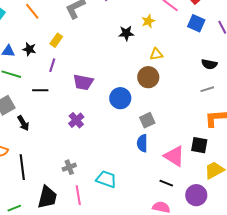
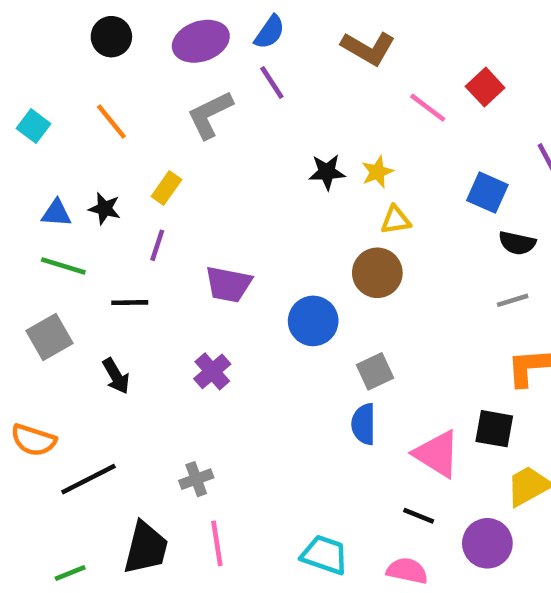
yellow star: (148, 21) -> (377, 172), moved
blue square: (196, 23) -> (487, 193), moved
black arrow: (23, 123) -> (116, 376), moved
black line: (22, 167) -> (88, 479), turned 70
cyan trapezoid: (106, 179) -> (325, 555), moved

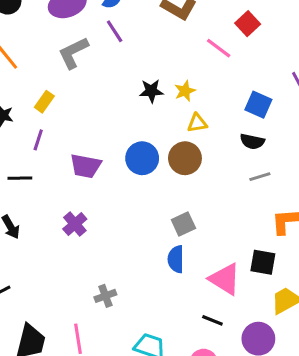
red square: (485, 87) -> (248, 24), moved
black semicircle: (517, 243) -> (252, 141), moved
gray line: (513, 300) -> (260, 177), moved
blue circle: (313, 321) -> (142, 158), moved
gray cross: (196, 479) -> (105, 296), moved

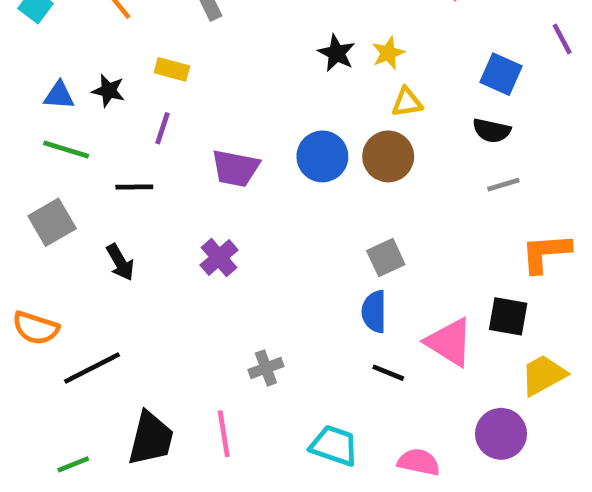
black star: (151, 91) -> (336, 53), turned 30
yellow rectangle: (44, 102) -> (172, 69), turned 70
black line: (212, 320) -> (388, 373), moved

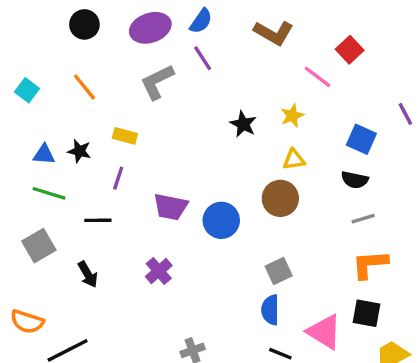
yellow star: (388, 53) -> (292, 116), moved
blue circle: (322, 156) -> (221, 220), moved
orange L-shape: (546, 253) -> (370, 264), moved

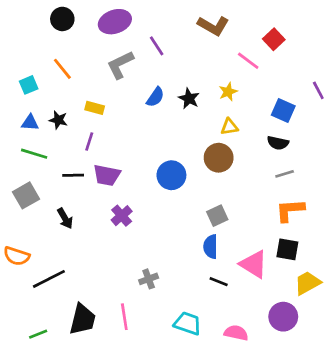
blue semicircle: (201, 21) -> (155, 97), moved
cyan square: (27, 90) -> (29, 85), moved, turned 30
purple trapezoid: (171, 207) -> (107, 175), moved

